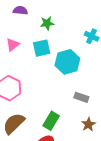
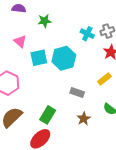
pink triangle: (13, 45) -> (20, 41), moved, turned -40
cyan square: (42, 48) -> (39, 58), moved

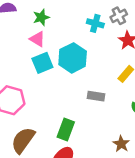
pink triangle: (20, 41) -> (37, 39), moved
brown star: (84, 119) -> (121, 144), moved

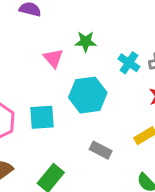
green star: (41, 17) -> (86, 42), moved
cyan square: (42, 63) -> (42, 117), moved

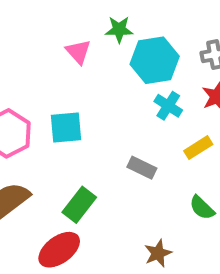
cyan cross: (129, 63) -> (168, 106), moved
cyan hexagon: (88, 95) -> (155, 60), moved

